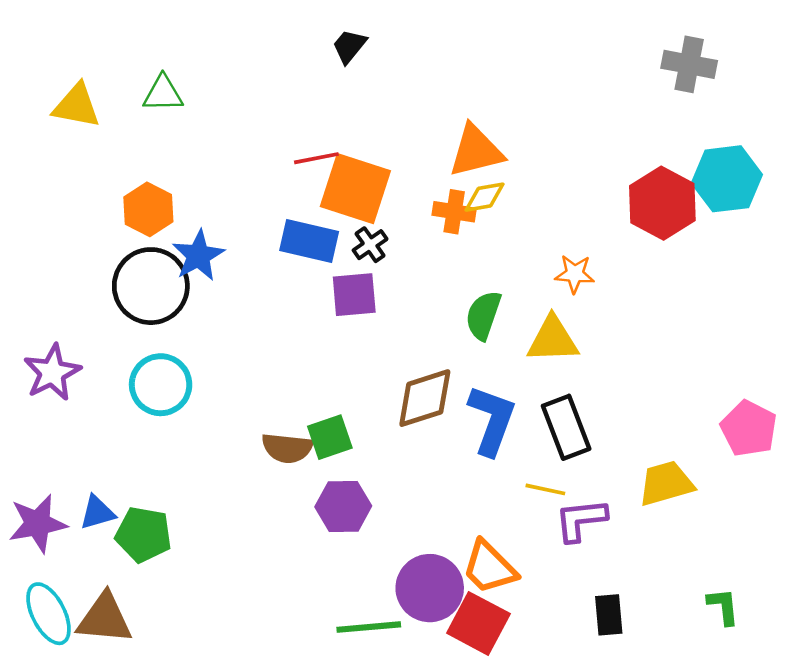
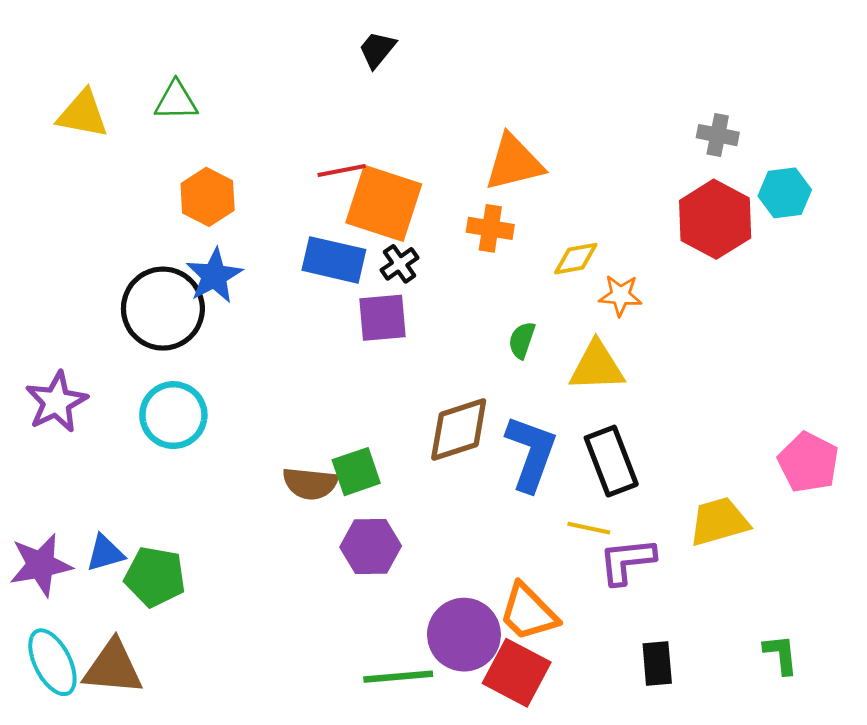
gray cross: (689, 64) -> (718, 135), moved, size x0.7
cyan hexagon: (727, 179) -> (785, 193), size x0.7
yellow diamond: (485, 197) -> (576, 259), moved
orange hexagon: (148, 209) -> (208, 197), moved
green semicircle: (483, 315) -> (522, 340), size x0.7

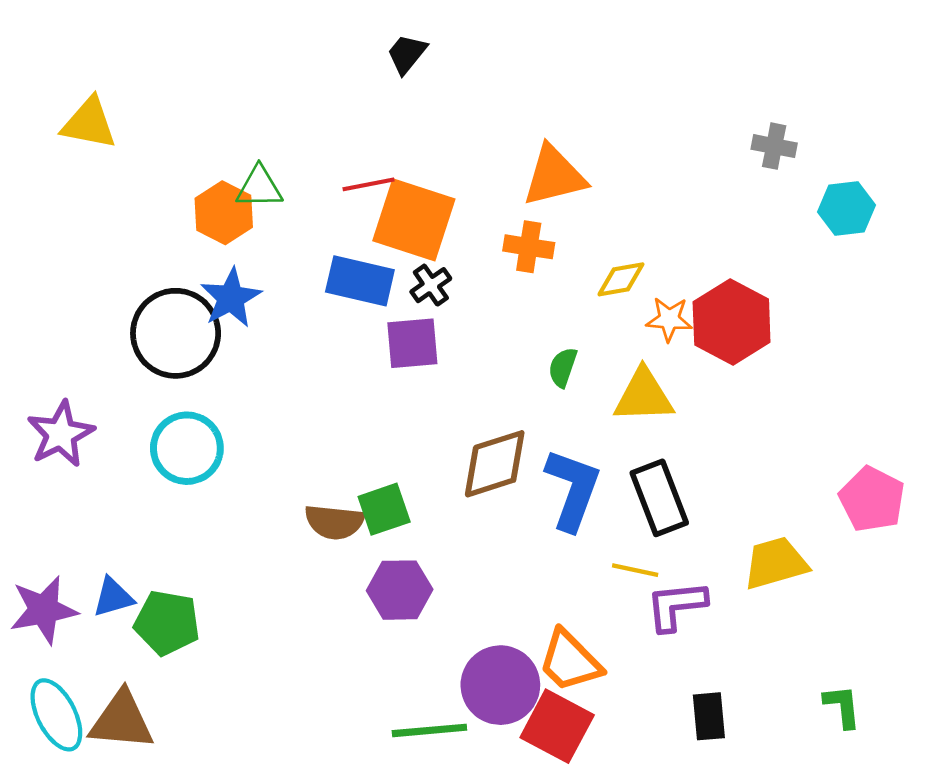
green triangle: (176, 101) -> (259, 187), moved
red hexagon: (715, 219) -> (732, 322), moved

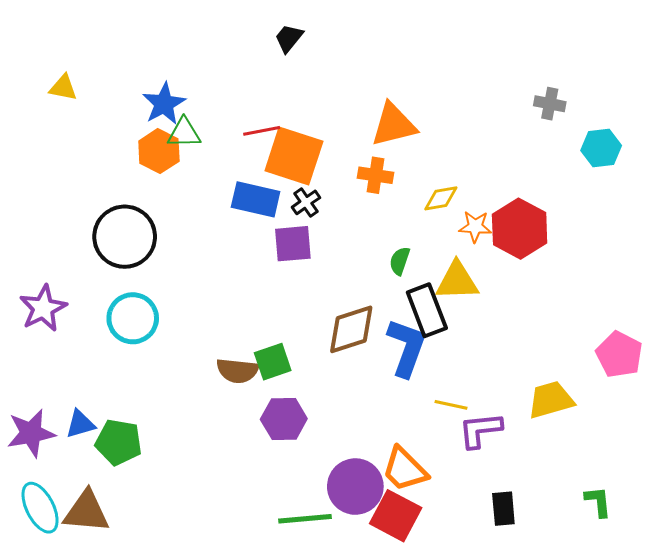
yellow triangle: (89, 123) -> (63, 88), size x0.7
blue star: (231, 298) -> (164, 104), moved
black rectangle: (659, 498) -> (427, 310), moved

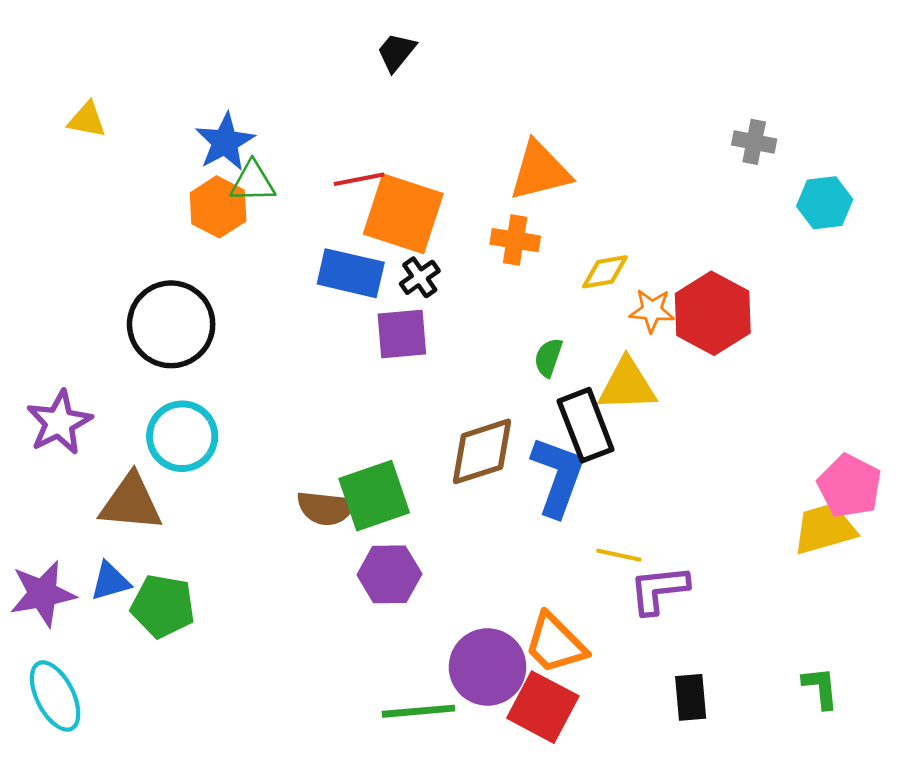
green square: (273, 362) -> (374, 496), size x1.4
yellow trapezoid: (551, 400) -> (825, 529), moved
brown triangle: (86, 512) -> (131, 503), moved

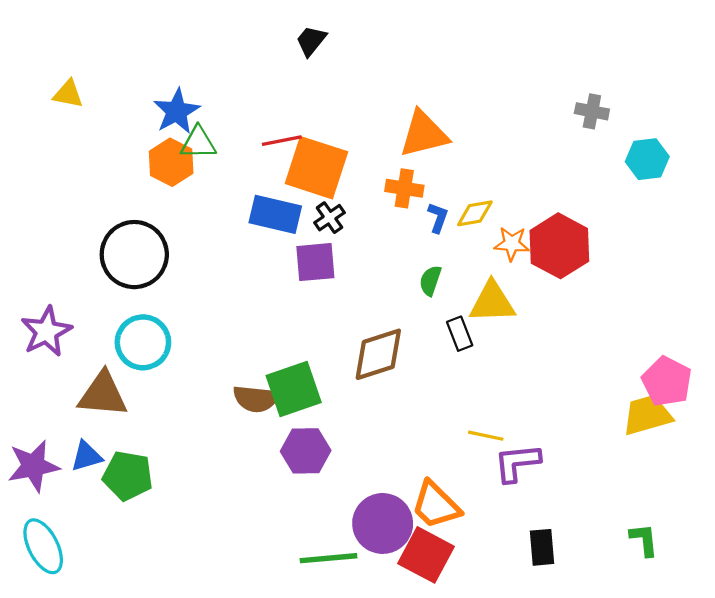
black rectangle: (586, 425) -> (460, 334), size x0.6
blue L-shape: (558, 476) -> (438, 218), moved, size x0.5

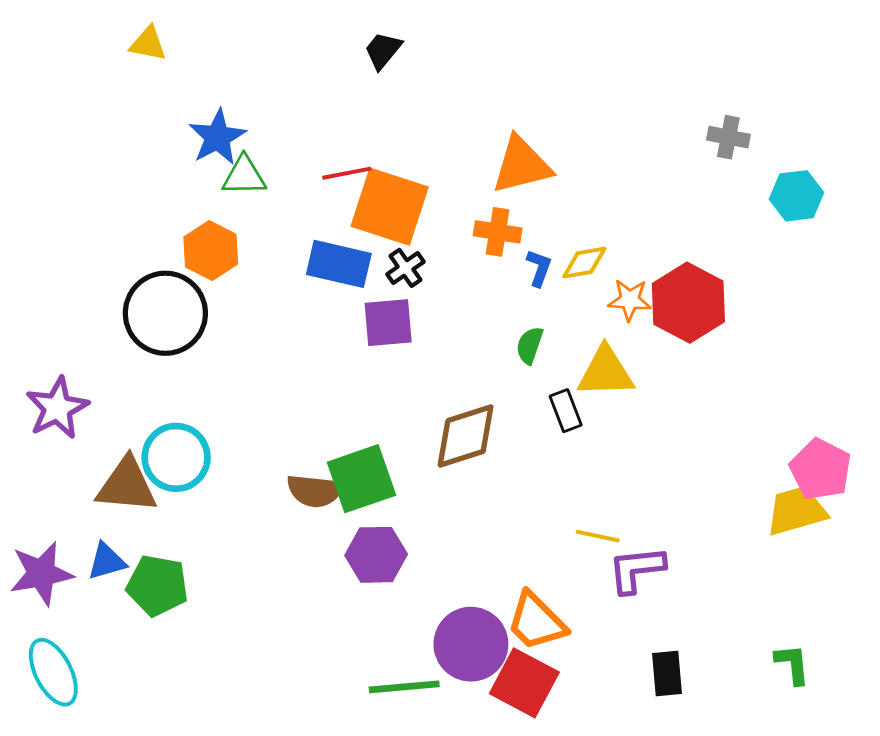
yellow triangle: (68, 94) -> (148, 44), moved
orange hexagon: (171, 162) -> (211, 251), moved
cyan circle: (143, 342) -> (176, 457), moved

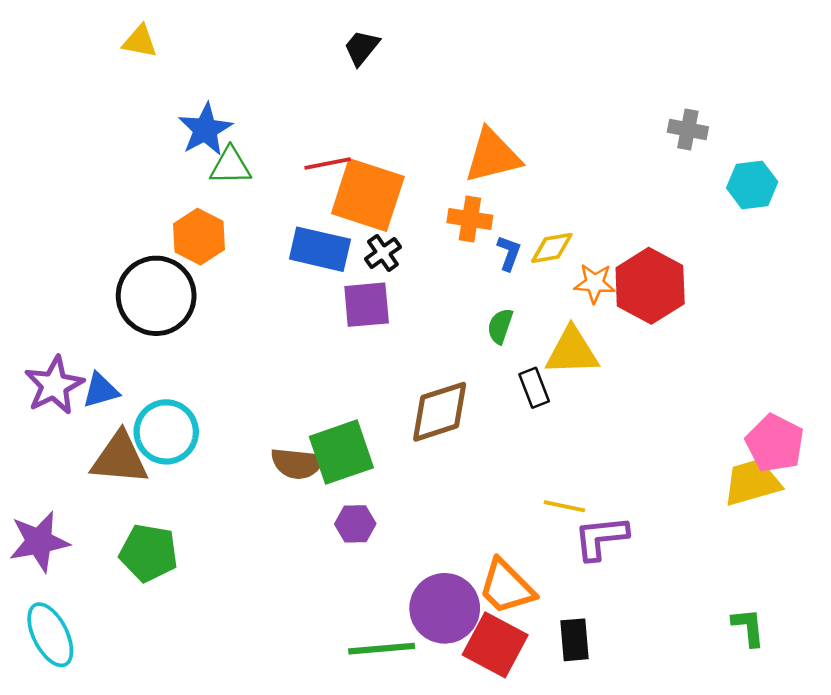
purple hexagon: (376, 555) -> (355, 524), size x0.7
blue triangle: (107, 561) -> (101, 390), moved
black rectangle: (667, 674) -> (574, 640), moved

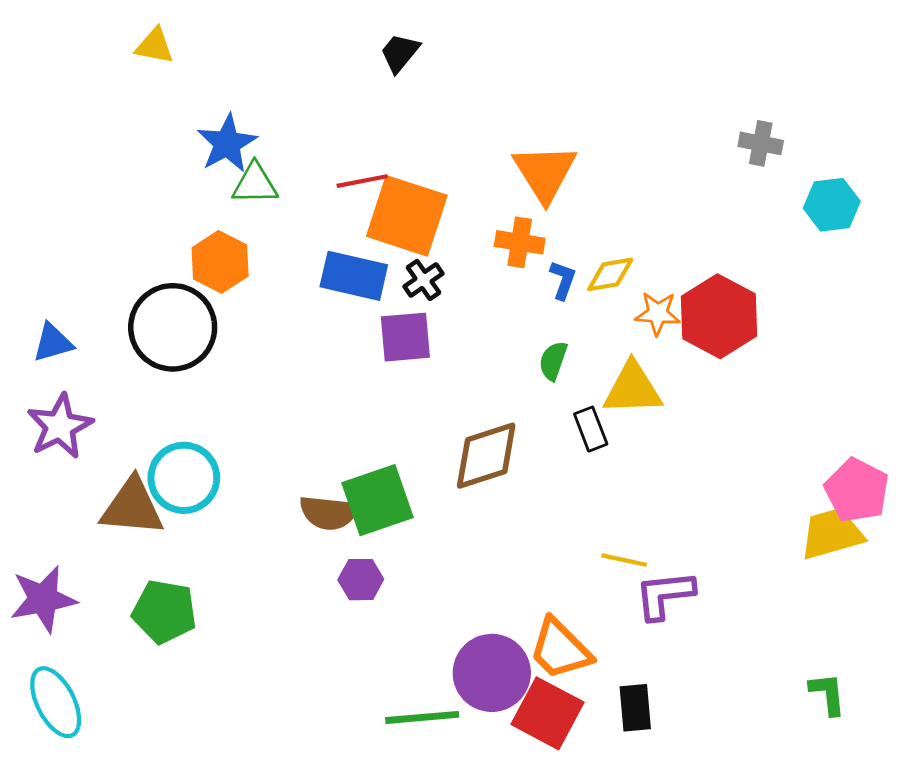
orange triangle: (493, 156) -> (545, 173), turned -48
blue triangle: (101, 390) -> (53, 343), moved
purple hexagon: (355, 524) -> (361, 580), moved

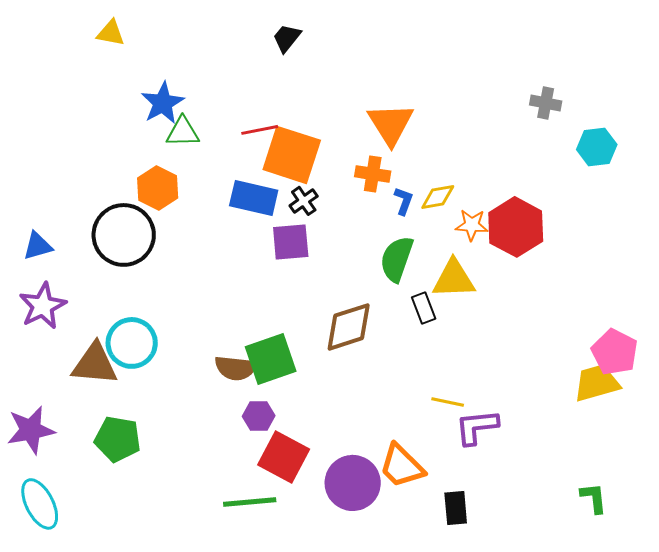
green semicircle: (553, 361) -> (397, 259), size x1.6
red square: (548, 713) -> (284, 457), moved
green line: (422, 717) -> (250, 502), moved

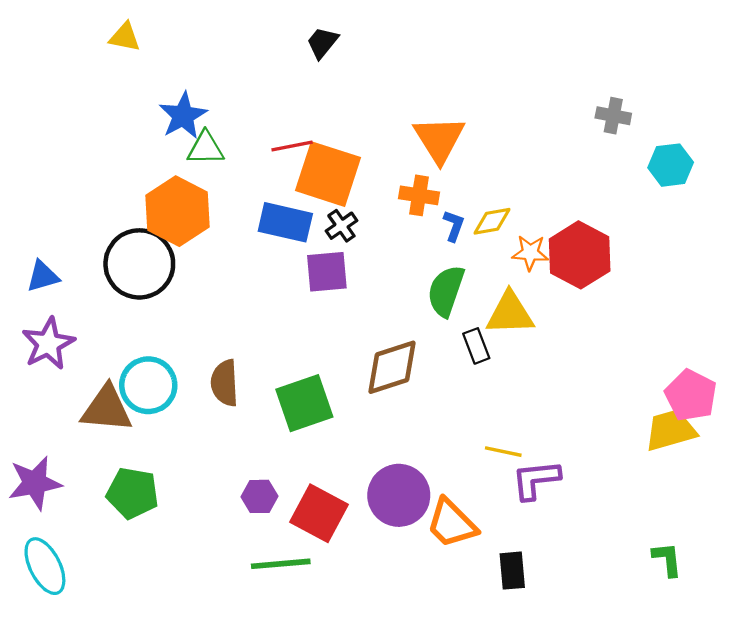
orange hexagon: (158, 188) -> (177, 211), size x1.4
brown semicircle: (236, 368) -> (225, 383), moved, turned 81
purple hexagon: (259, 416) -> (259, 496), moved
purple circle: (353, 483) -> (399, 495), moved

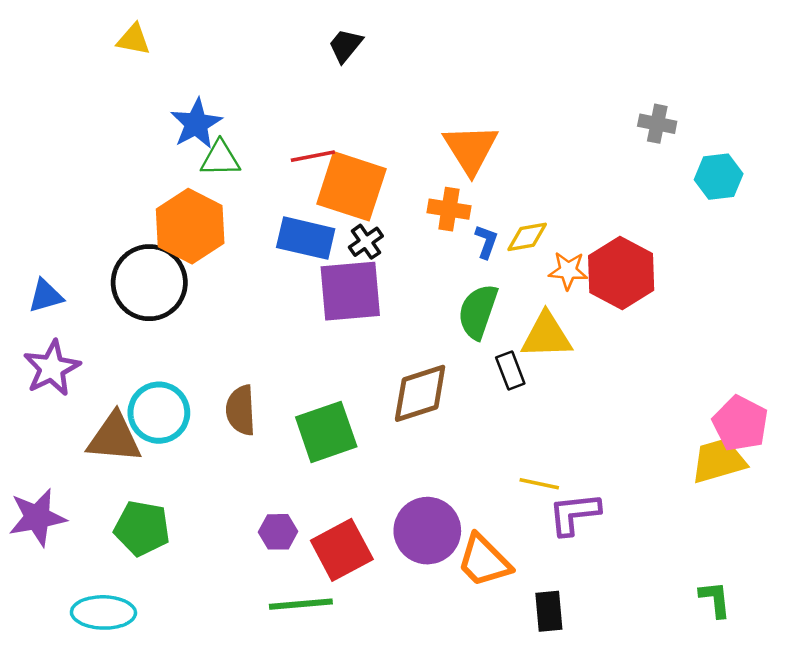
purple square: (327, 272) -> (350, 291), size x1.4
red square: (319, 513) -> (342, 550), turned 34
cyan ellipse: (45, 566) -> (103, 612), moved, turned -62

